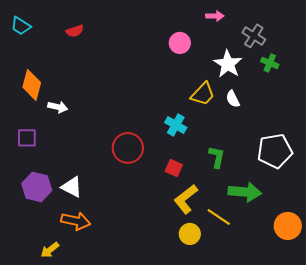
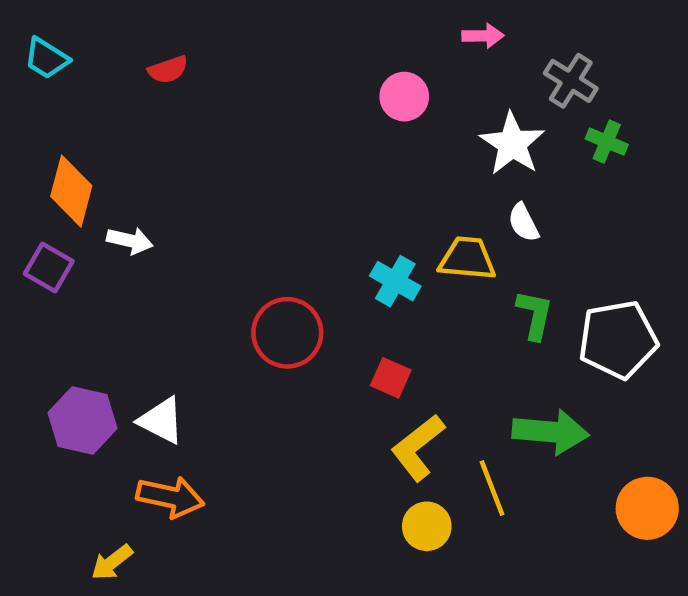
yellow trapezoid: (203, 94) -> (467, 259), moved, turned -128
purple square: (27, 138) -> (49, 268), moved, turned 30
green L-shape: (217, 157) -> (535, 315), moved
yellow line: (219, 217) -> (492, 488), turned 35

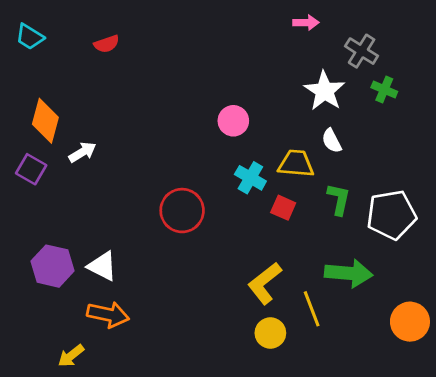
pink circle: (404, 97) -> (233, 121), moved
white arrow: (130, 241) -> (82, 152), turned -44
red square: (391, 378) -> (283, 208), moved

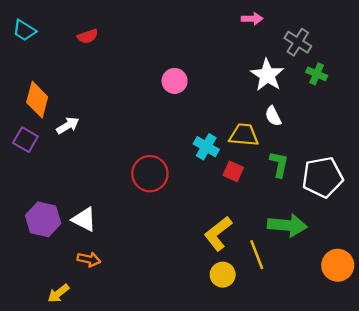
pink circle: (233, 121) -> (175, 81), moved
orange arrow: (108, 314) -> (89, 259), size x0.7

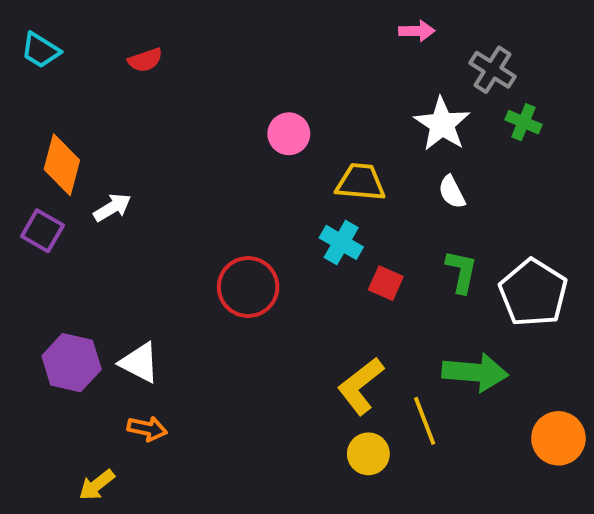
yellow trapezoid: (244, 135) -> (361, 182), moved
white pentagon: (322, 177) -> (533, 293), turned -30

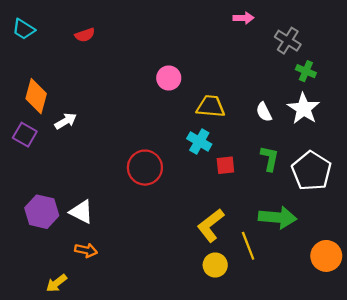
white star: (442, 124) -> (304, 109), moved
red square: (386, 283) -> (225, 165), turned -30

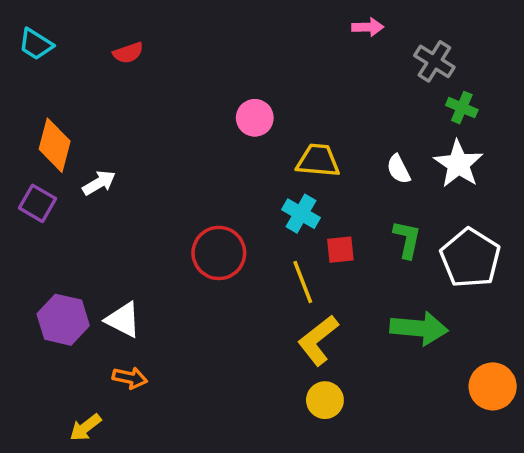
yellow line: (248, 246) -> (303, 282), moved

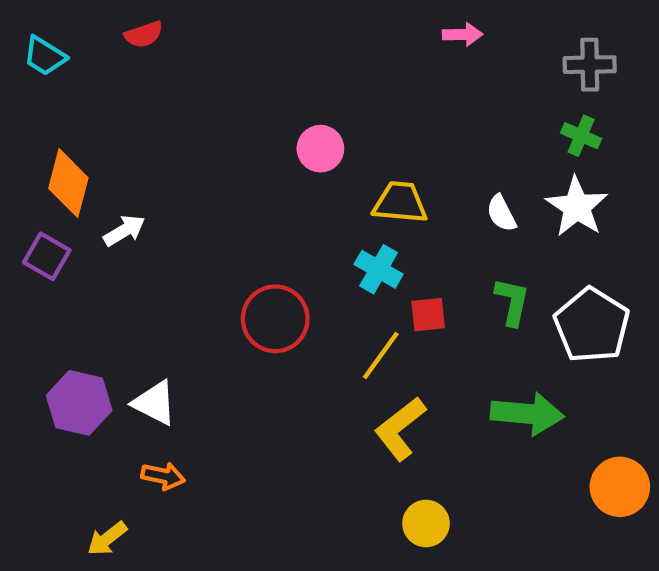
red semicircle: (128, 53) -> (144, 34), moved
gray cross: (434, 61) -> (590, 65), moved, turned -33
yellow line: (303, 282) -> (381, 355), turned 57
yellow circle: (325, 400) -> (426, 523), moved

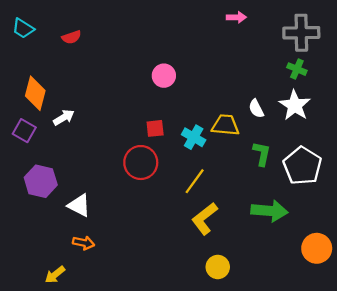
red semicircle: (144, 34) -> (71, 37), moved
gray cross: (590, 65) -> (301, 33), size x1.4
yellow trapezoid: (400, 202) -> (225, 125), moved
red square: (428, 315) -> (155, 128), moved
purple hexagon: (79, 403) -> (41, 181), moved

